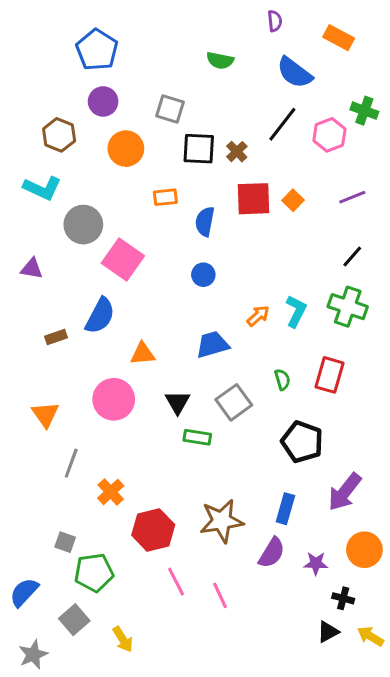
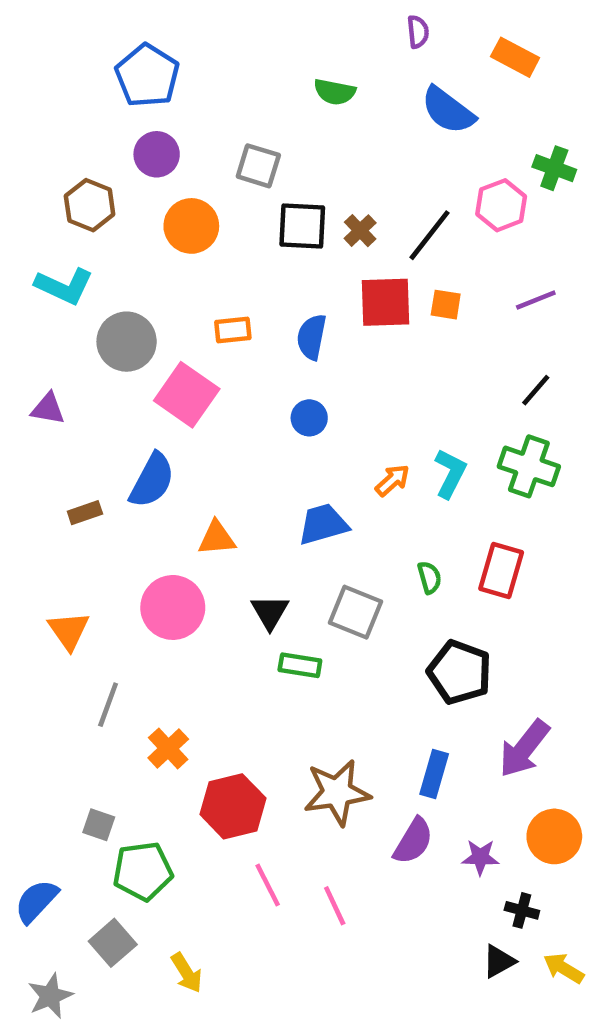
black line: (282, 124) -> (429, 235), moved
orange rectangle: (165, 197) -> (233, 330), moved
orange square: (293, 200) -> (446, 305), turned -35
gray square: (234, 402) -> (355, 612), turned -32

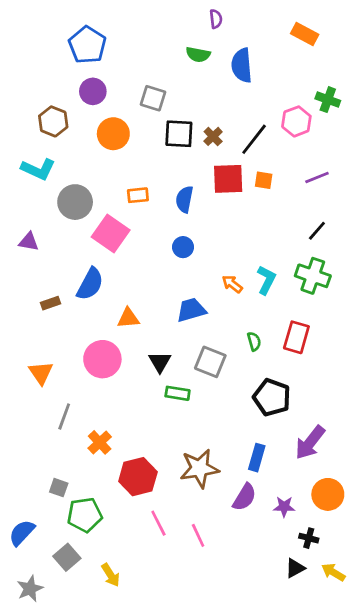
purple semicircle: (418, 32) -> (216, 19), moved
blue semicircle: (448, 110) -> (242, 65), moved, turned 48
orange arrow: (392, 480) -> (232, 284), turned -100

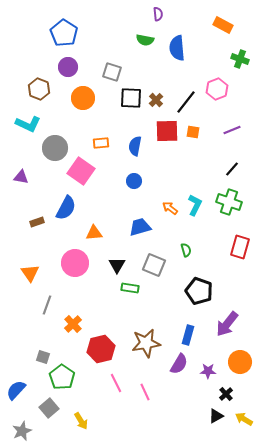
green cross: (328, 100) -> (240, 59), moved
red rectangle: (296, 337) -> (240, 247), moved
green pentagon: (85, 515) -> (62, 377), turned -30
black cross: (309, 538) -> (226, 394), turned 32

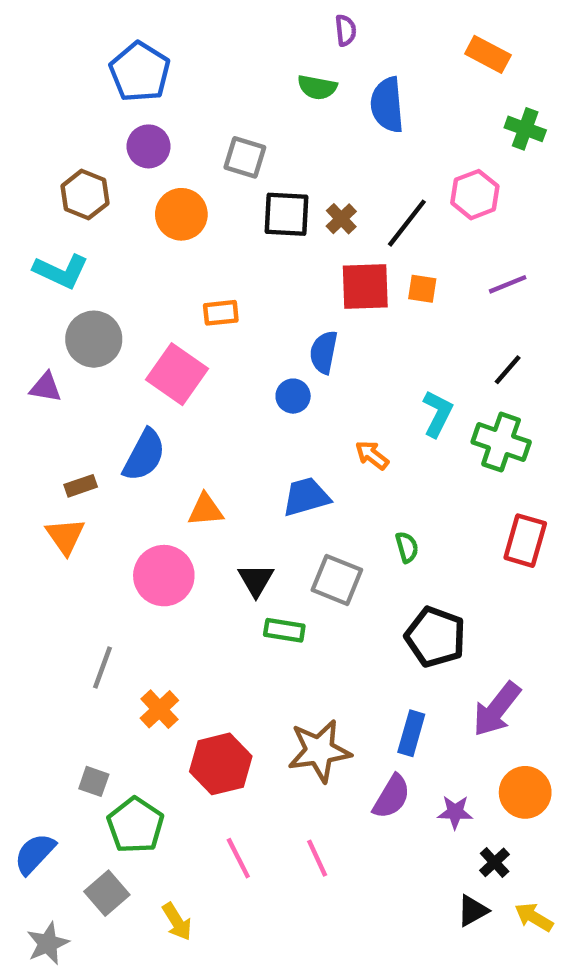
blue semicircle: (135, 146) -> (324, 352), moved
gray circle: (55, 148) -> (94, 339), moved
cyan L-shape: (195, 205) -> (438, 414), moved
orange triangle: (30, 273) -> (65, 536), moved
pink line: (116, 383) -> (238, 858), moved

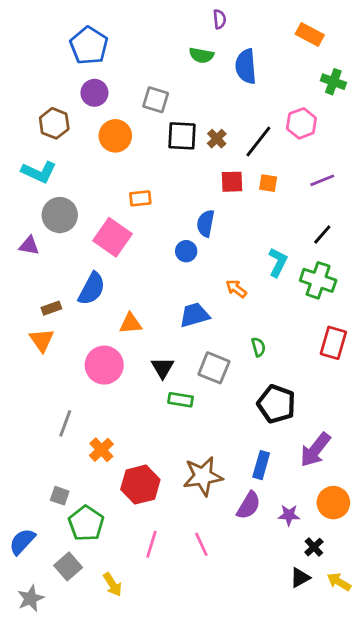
red square: (365, 287) -> (232, 182), size x0.7
pink line: (238, 858) -> (151, 544), turned 44

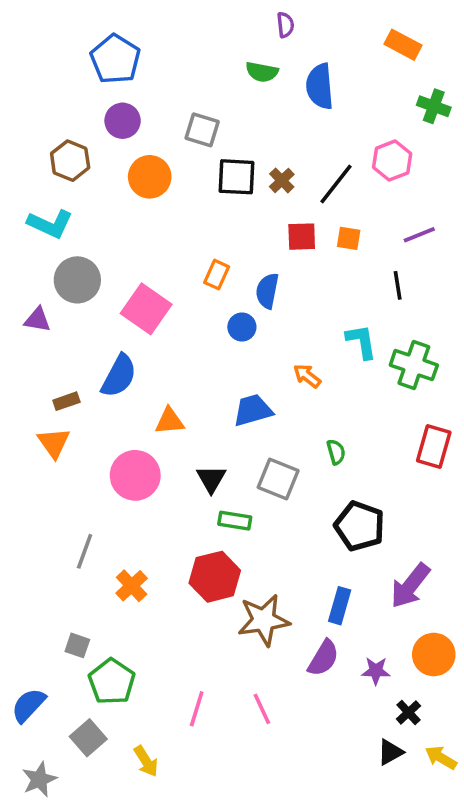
orange rectangle: (140, 198) -> (217, 275), moved, turned -60
black line: (322, 234) -> (398, 285), moved, turned -50
cyan L-shape: (278, 262) -> (361, 341), turned -36
red hexagon: (140, 485) -> (215, 577), moved

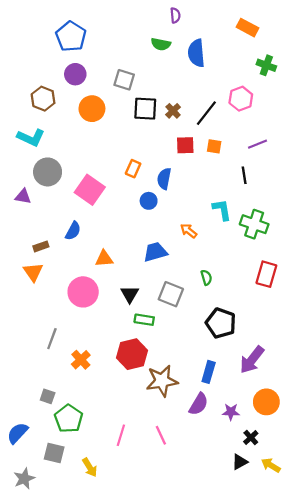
blue semicircle: (119, 376) -> (73, 231), size x0.7
gray square: (88, 738) -> (54, 453), turned -35

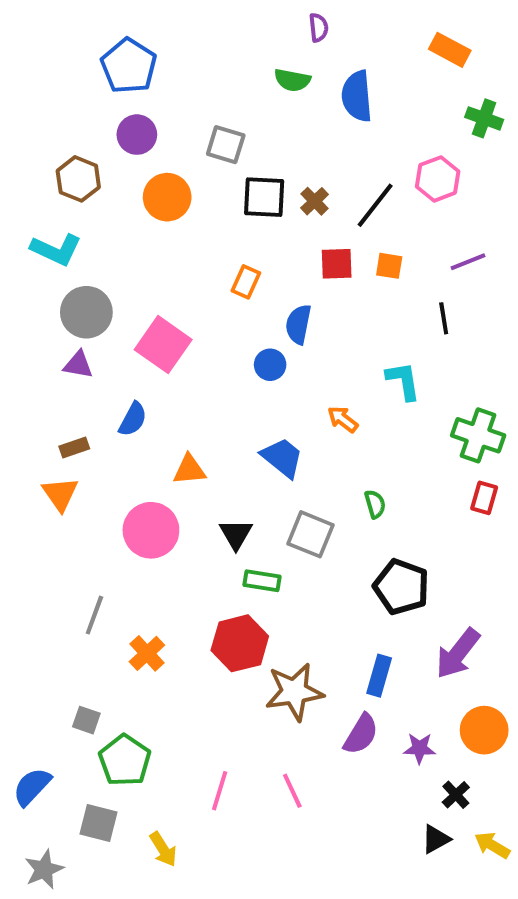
orange rectangle: (133, 169) -> (246, 282), moved
purple triangle: (23, 196) -> (78, 365), moved
green cross: (254, 224) -> (478, 435), moved
blue trapezoid: (155, 252) -> (282, 458), turned 55
red rectangle: (266, 274) -> (484, 498), size x0.7

